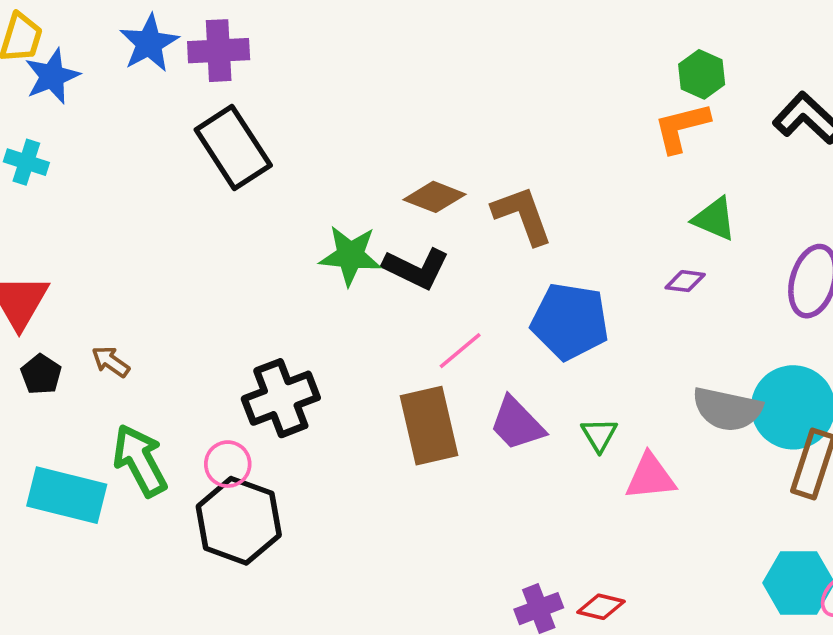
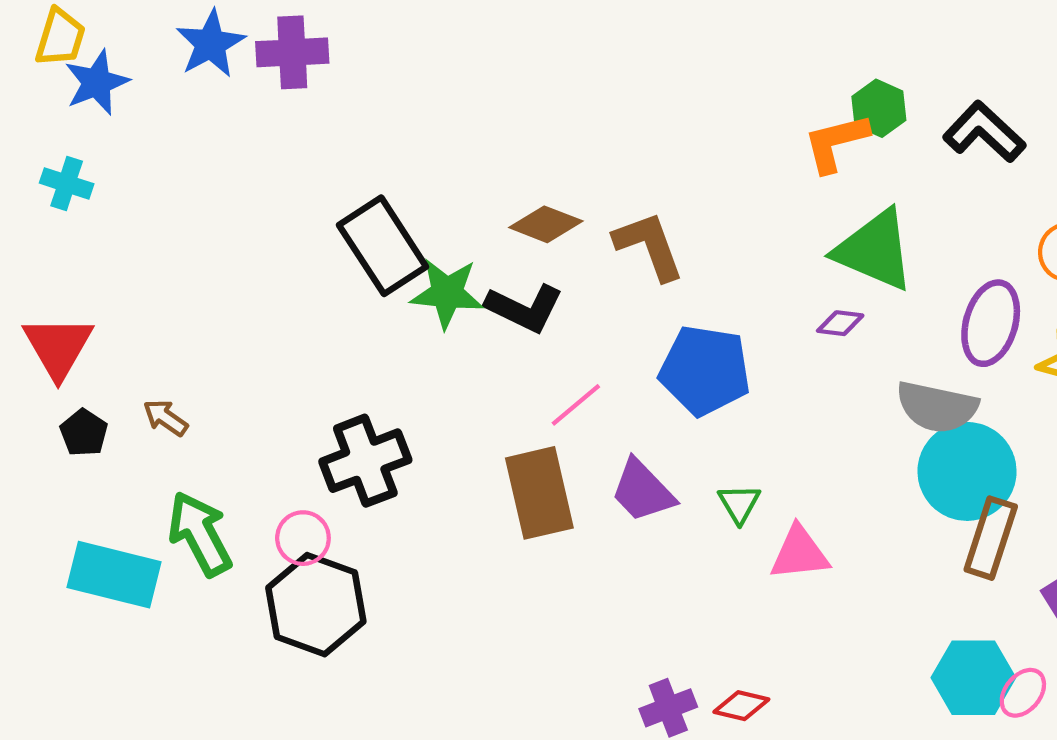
green hexagon: (702, 74) -> (879, 108), moved
black rectangle: (233, 148) -> (383, 246), moved
green triangle: (714, 219) -> (875, 250), size x1.6
gray semicircle: (727, 409) -> (937, 407), moved

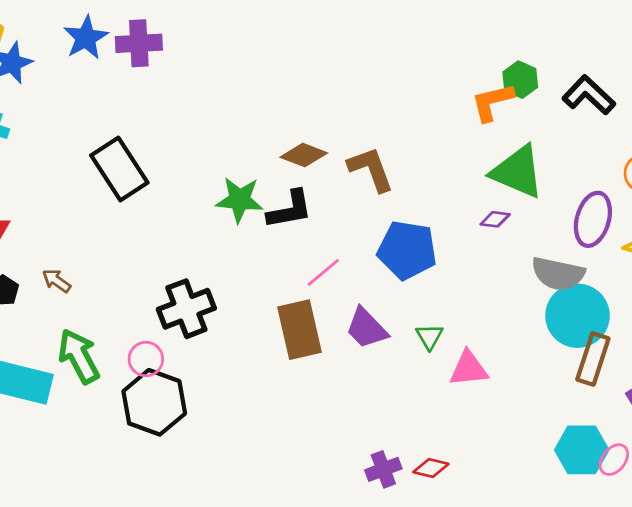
black rectangle: (383, 246) -> (119, 169), moved
black L-shape: (524, 308) -> (290, 210), turned -36

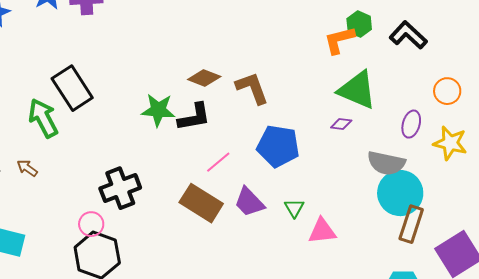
purple ellipse: (593, 219) -> (411, 124), size x0.7
brown rectangle: (300, 330) -> (201, 203), turned -45
green arrow: (79, 356) -> (43, 118), moved

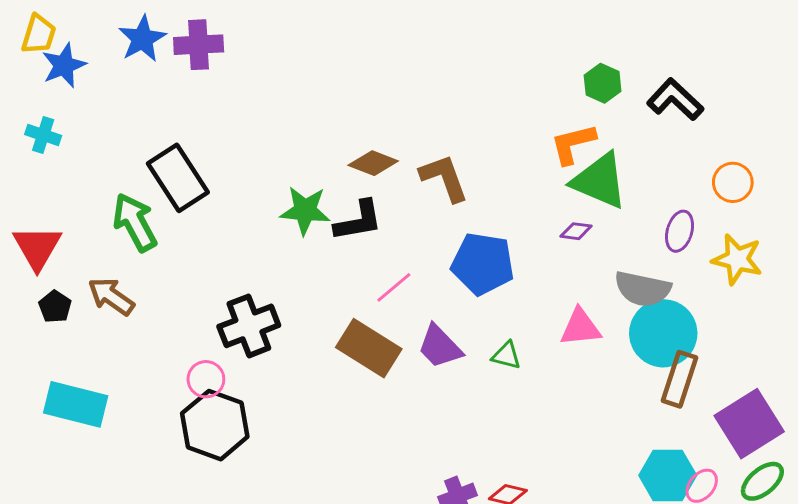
orange L-shape: (339, 40) -> (573, 144), moved
brown arrow: (27, 168) -> (111, 296), size x1.5
green triangle: (294, 208) -> (506, 356), turned -45
pink triangle: (322, 231) -> (580, 327), moved

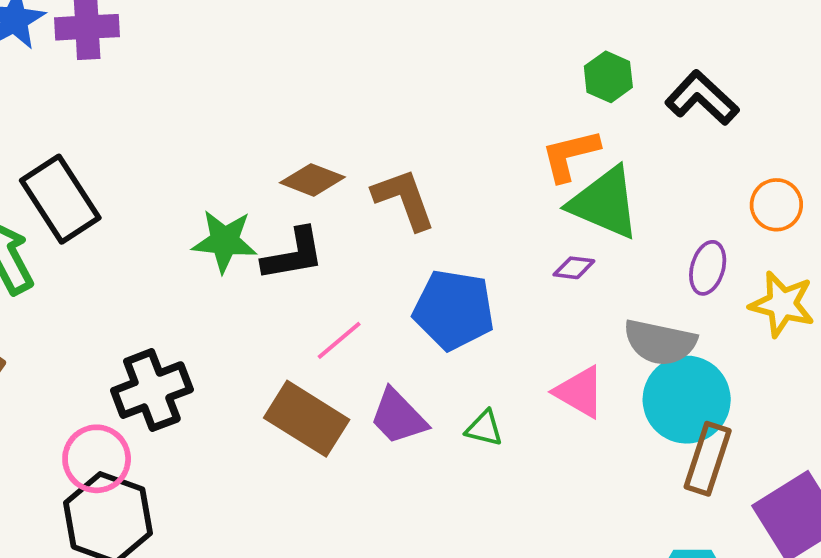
pink triangle: (580, 327) -> (580, 392), turned 36
pink circle: (206, 379) -> (97, 459), size x1.4

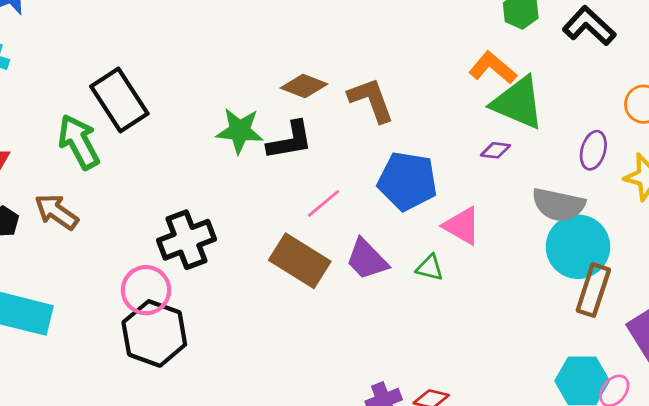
orange L-shape: (570, 155) -> (493, 68), turned 54
pink triangle: (580, 392) -> (462, 226), moved

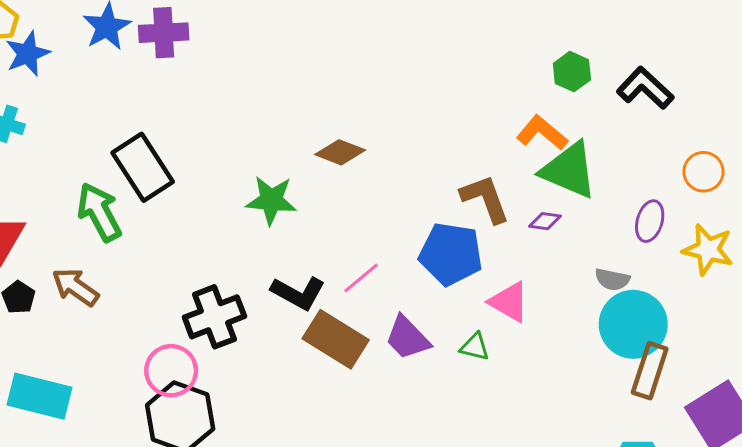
brown L-shape: (371, 100) -> (485, 199), moved
black L-shape: (290, 140) -> (298, 293), moved, turned 39
gray semicircle: (558, 205) -> (612, 279), size x0.6

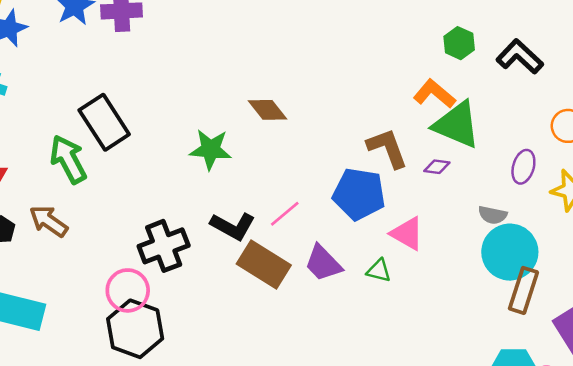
brown diamond: (340, 152) -> (267, 110), turned 30

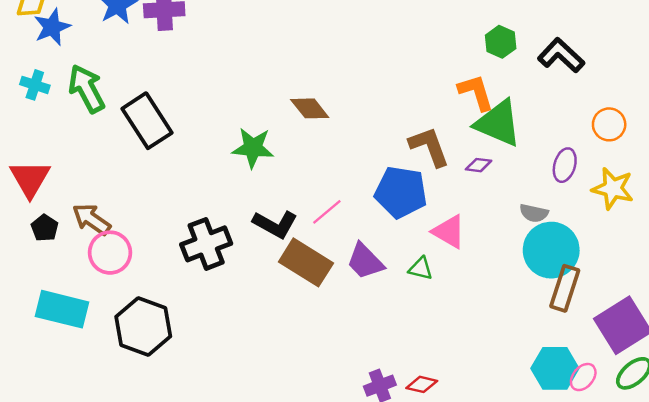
orange L-shape: (434, 94) -> (476, 92), turned 33
green arrow: (68, 159) -> (87, 89), moved
pink circle: (128, 290) -> (110, 253), moved
black hexagon: (135, 329) -> (143, 326), moved

